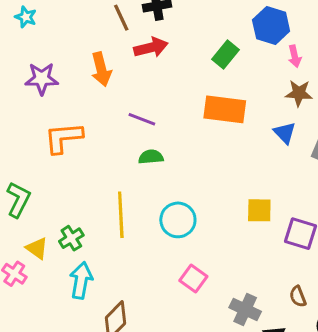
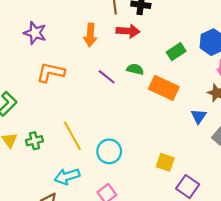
purple star: (42, 79) -> (35, 33), moved
green semicircle: (151, 157) -> (135, 69), moved
yellow line: (121, 215) -> (72, 136), turned -44
cyan arrow: (81, 280) -> (67, 176), moved, turned -135

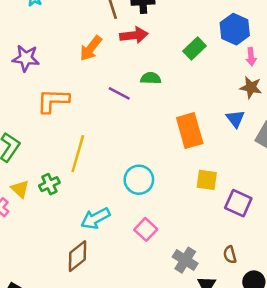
orange arrow: (90, 35) -> (91, 48), turned 45
orange rectangle: (164, 88) -> (190, 131), moved, turned 60
yellow line: (72, 136) -> (78, 154), moved, turned 56

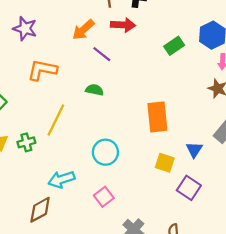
green semicircle: (151, 78) -> (95, 90), moved
purple line: (119, 93) -> (102, 54), moved
blue triangle: (235, 119) -> (194, 150), moved

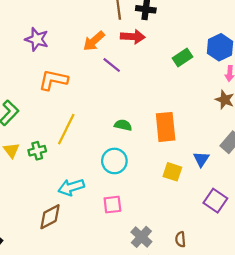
green semicircle: (95, 90) -> (123, 125), moved
purple square: (189, 188) -> (215, 201), moved
pink square: (104, 197) -> (112, 205), turned 30

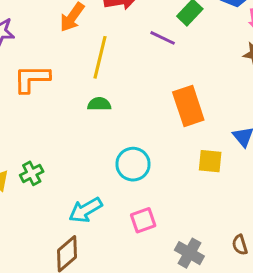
purple line: (112, 65) -> (163, 38), moved
green semicircle: (123, 125) -> (99, 104), moved
yellow line: (66, 129) -> (100, 57), moved

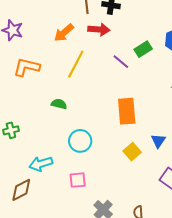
green semicircle: (99, 104) -> (59, 104), moved
yellow square: (210, 161) -> (132, 152), turned 30

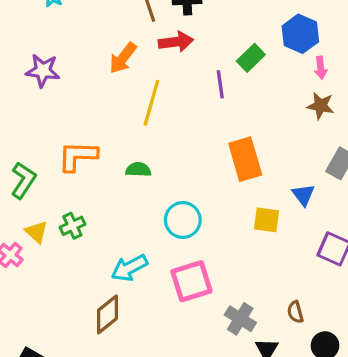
purple line: (121, 62) -> (220, 84), turned 54
orange L-shape: (27, 67) -> (78, 156), moved
yellow square: (132, 152) -> (266, 220), turned -30
pink square: (78, 180) -> (191, 281), size x1.5

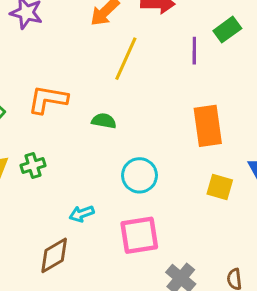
cyan arrow: (129, 268) -> (82, 214), size x0.7

